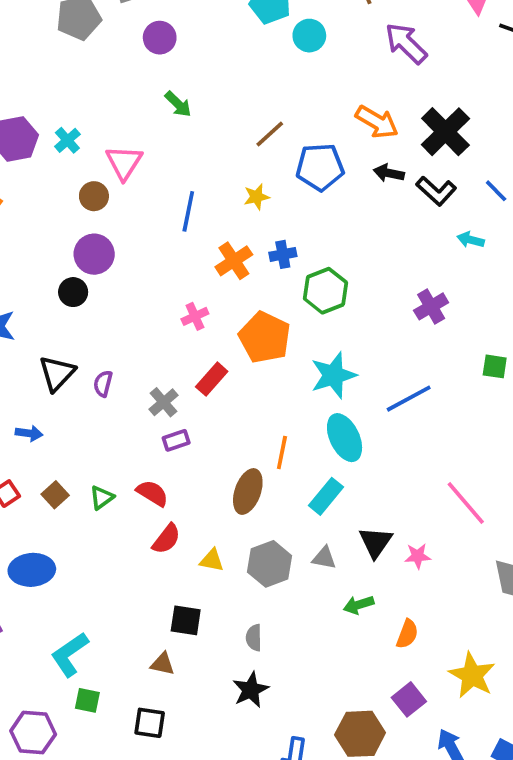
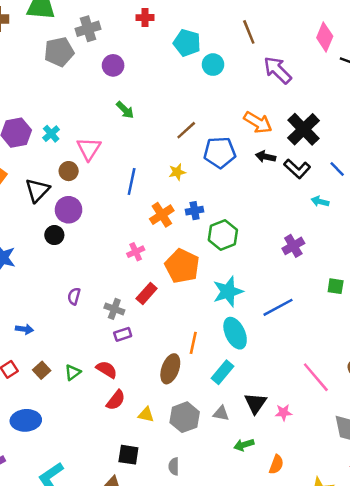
black triangle: (57, 373) -> (37, 190), moved
gray cross: (164, 402) -> (114, 309), turned -30

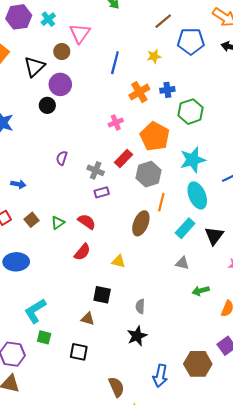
red semicircle: (116, 400) -> (82, 252), moved
black triangle: (255, 403) -> (214, 236), moved
gray hexagon: (185, 417) -> (148, 174), moved

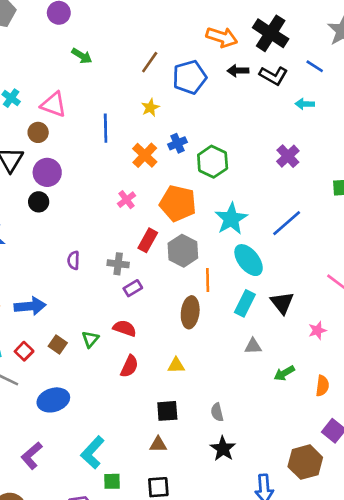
pink triangle: (80, 33) -> (54, 105), turned -30
blue arrow: (18, 184) -> (30, 306), size x1.6

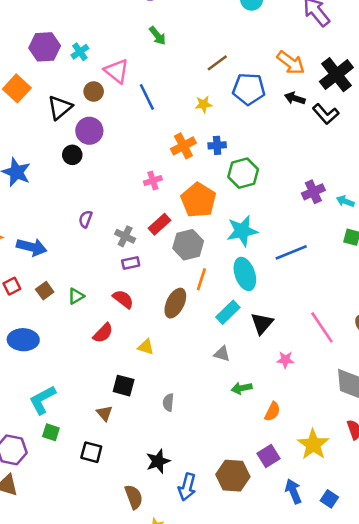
cyan arrow: (305, 104) -> (345, 201), moved
blue line: (106, 128) -> (147, 97), moved, turned -44
red semicircle: (125, 328) -> (123, 299), moved
brown triangle: (158, 444) -> (105, 413), turned 30
black star: (223, 449) -> (158, 461), moved

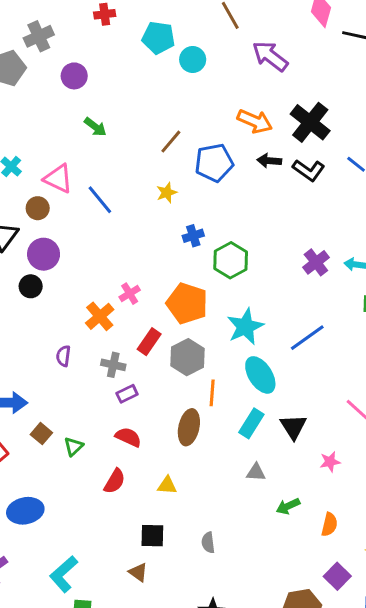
orange cross: (183, 146) -> (100, 316), moved
brown square: (45, 291) -> (41, 434), moved

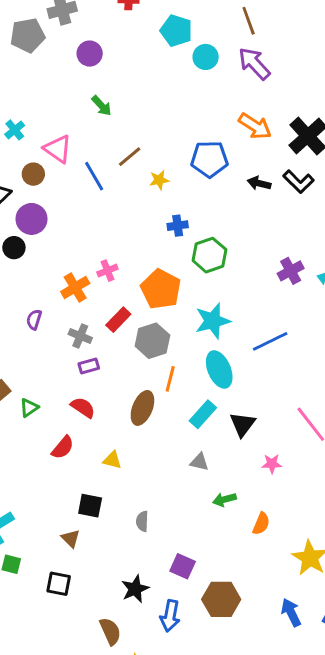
purple arrow: (270, 56) -> (254, 64), moved
brown line: (171, 142) -> (130, 157), moved
black arrow: (269, 161) -> (259, 183), moved
purple square: (337, 576) -> (183, 566), moved, turned -30

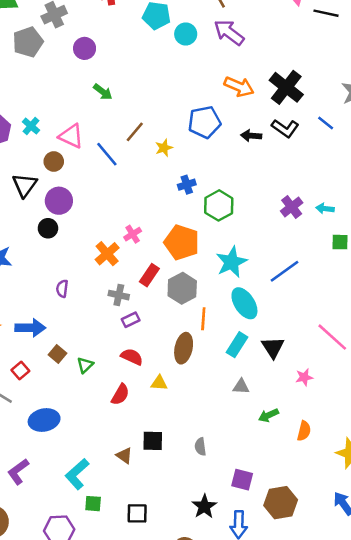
purple semicircle: (34, 320) -> (62, 289), moved
yellow triangle: (112, 460) -> (159, 383), moved
brown triangle: (71, 538) -> (124, 456), moved

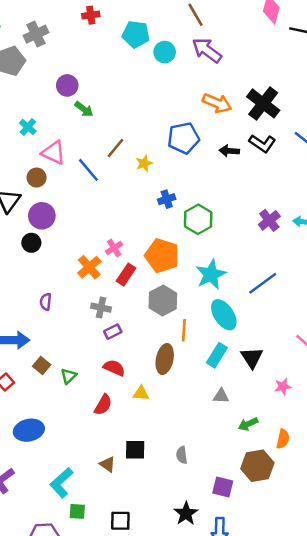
purple circle: (85, 48) -> (67, 85), moved
cyan cross: (31, 126) -> (28, 127), moved
red rectangle: (149, 275) -> (126, 275), moved
brown hexagon: (281, 503) -> (257, 466), moved

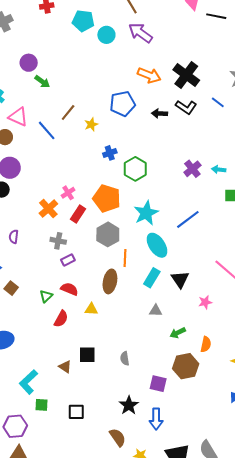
green triangle: (69, 376) -> (46, 296), moved

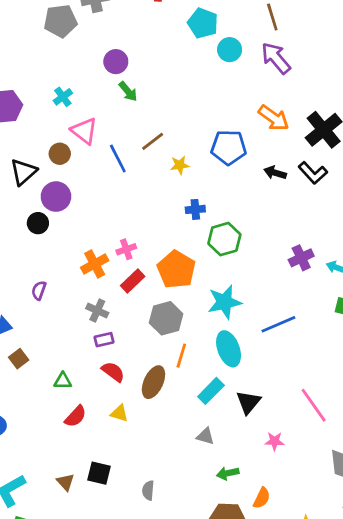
red semicircle: (69, 289) -> (113, 372), moved
green triangle: (46, 296) -> (63, 381), turned 32

